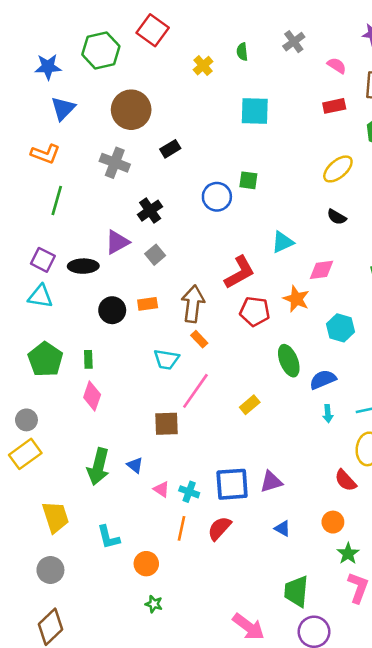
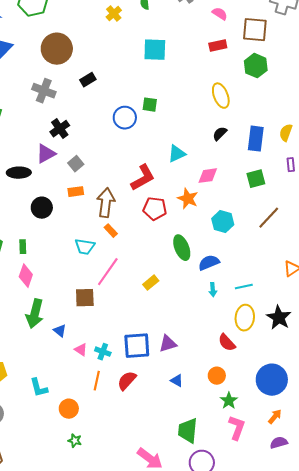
yellow ellipse: (338, 169) -> (221, 96), turned -70
black cross: (150, 211) -> (60, 129), moved
black semicircle: (337, 217) -> (220, 134), turned 105
orange rectangle: (148, 304) -> (76, 192), moved
green arrow: (98, 467) -> (35, 314), moved

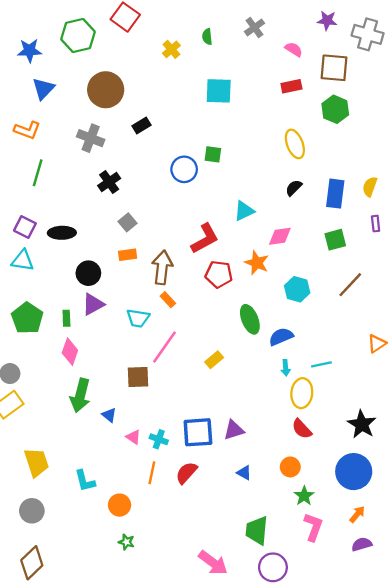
purple triangle: (46, 154) -> (93, 304), moved
yellow ellipse: (245, 318) -> (302, 393), moved
black star: (279, 318) -> (362, 424), moved

